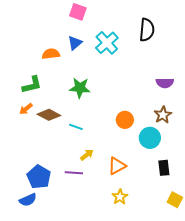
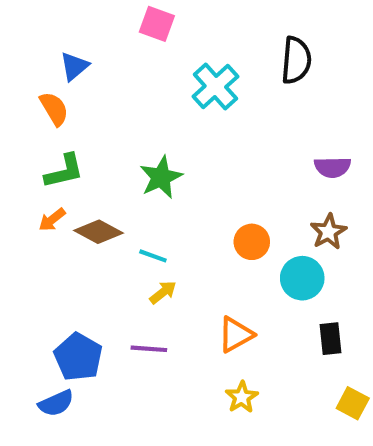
blue triangle: (75, 43) -> (74, 66), moved
orange semicircle: (51, 54) -> (54, 109), moved, turned 66
green star: (80, 88) -> (161, 177), turned -30
yellow arrow: (87, 155) -> (163, 292), moved

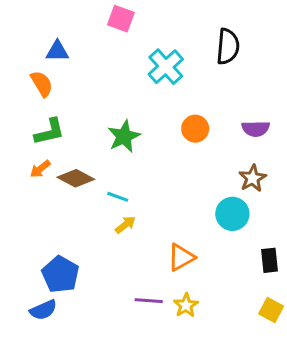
blue triangle: (74, 66) -> (57, 51), turned 40
orange circle: (252, 242) -> (195, 129), moved
black rectangle: (330, 339) -> (270, 260), moved
purple line: (149, 349) -> (149, 301), moved

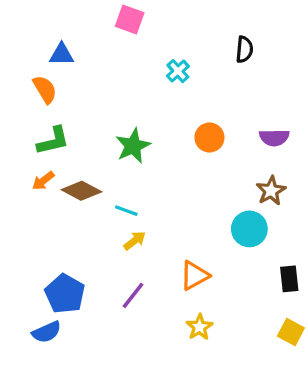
black semicircle: (228, 46) -> (244, 49), size x0.7
cyan cross: (166, 67) -> (178, 71), size x0.6
purple line: (149, 301) -> (133, 295), moved, turned -56

